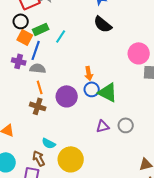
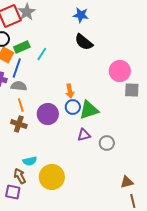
green triangle: (108, 92) -> (89, 110), turned -45
purple triangle: (103, 126) -> (84, 135), moved
cyan semicircle: (49, 143) -> (30, 161), turned -40

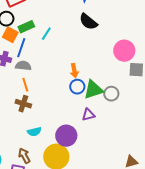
purple circle: (48, 114) -> (66, 136), moved
gray circle: (107, 143) -> (111, 94), moved
cyan semicircle: (30, 161) -> (34, 132), moved

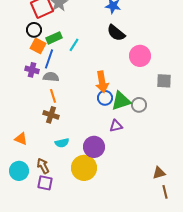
pink circle: (124, 51) -> (140, 56), moved
orange arrow: (74, 71) -> (102, 82), size x1.5
brown arrow: (24, 156) -> (43, 166), moved

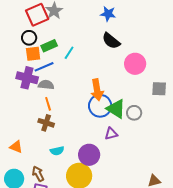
orange square: (38, 46) -> (33, 54), turned -35
blue line: (49, 59) -> (44, 67), turned 48
purple cross: (32, 70) -> (27, 78), size x1.5
blue circle: (105, 98) -> (100, 106), size x1.5
green triangle: (121, 101) -> (116, 109), turned 50

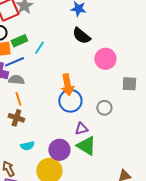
green triangle: (116, 109) -> (86, 146), moved

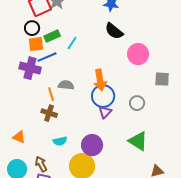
gray semicircle: (16, 80) -> (66, 85), moved
purple triangle: (81, 129) -> (105, 112), moved, turned -32
green triangle: (86, 146) -> (138, 141), moved

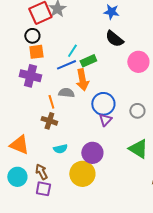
green rectangle: (52, 36) -> (88, 61), moved
blue line: (47, 57) -> (66, 65), moved
orange arrow: (100, 80) -> (82, 80), moved
orange triangle: (19, 137) -> (19, 145), size x1.5

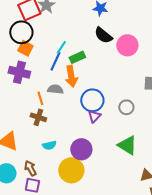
black circle: (32, 36) -> (21, 32), size x1.5
orange square: (36, 52) -> (25, 48), turned 35
pink circle: (138, 62) -> (127, 45), moved
blue line: (66, 65) -> (55, 61), turned -42

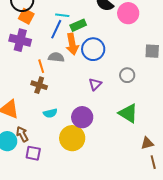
cyan line: (61, 47) -> (62, 15), turned 64
blue circle: (92, 100) -> (93, 49), moved
brown arrow: (30, 168) -> (22, 134), moved

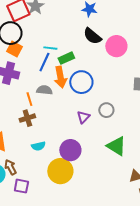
gray circle: (127, 75) -> (106, 110), moved
brown cross: (39, 85) -> (27, 118), turned -35

